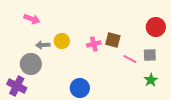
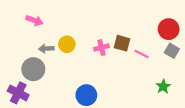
gray square: (150, 55) -> (172, 51), moved, turned 32
pink line: (130, 59) -> (142, 54), moved

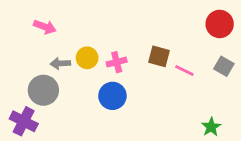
red circle: (169, 29) -> (220, 24), moved
pink cross: (101, 48) -> (117, 62), moved
green star: (163, 86) -> (211, 127), moved
blue circle: (86, 95) -> (112, 96), moved

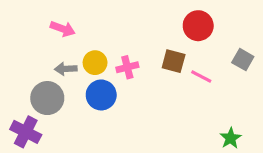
red circle: (220, 24) -> (198, 26), moved
pink arrow: (45, 27) -> (63, 29), moved
gray square: (224, 66) -> (243, 60), moved
blue circle: (112, 96) -> (101, 95), moved

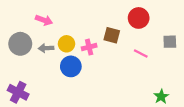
gray square: (243, 60) -> (170, 42), turned -32
brown square: (174, 61) -> (112, 35), moved
gray circle: (47, 98) -> (20, 44), moved

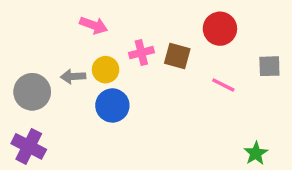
pink arrow: (44, 20) -> (94, 25), moved
gray circle: (20, 44) -> (32, 92), moved
pink cross: (89, 47) -> (141, 53), moved

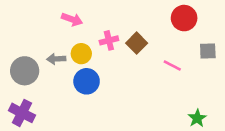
red circle: (220, 29) -> (184, 18), moved
brown square: (177, 56) -> (137, 43), turned 30

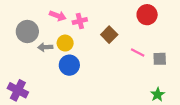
pink cross: (109, 40) -> (80, 21), moved
gray square: (208, 51) -> (160, 59), moved
gray circle: (25, 71) -> (27, 31), moved

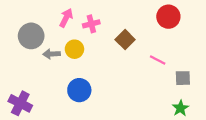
pink arrow: (58, 16) -> (66, 18), turned -84
gray square: (160, 59) -> (183, 78), moved
blue circle: (69, 65) -> (79, 90), moved

